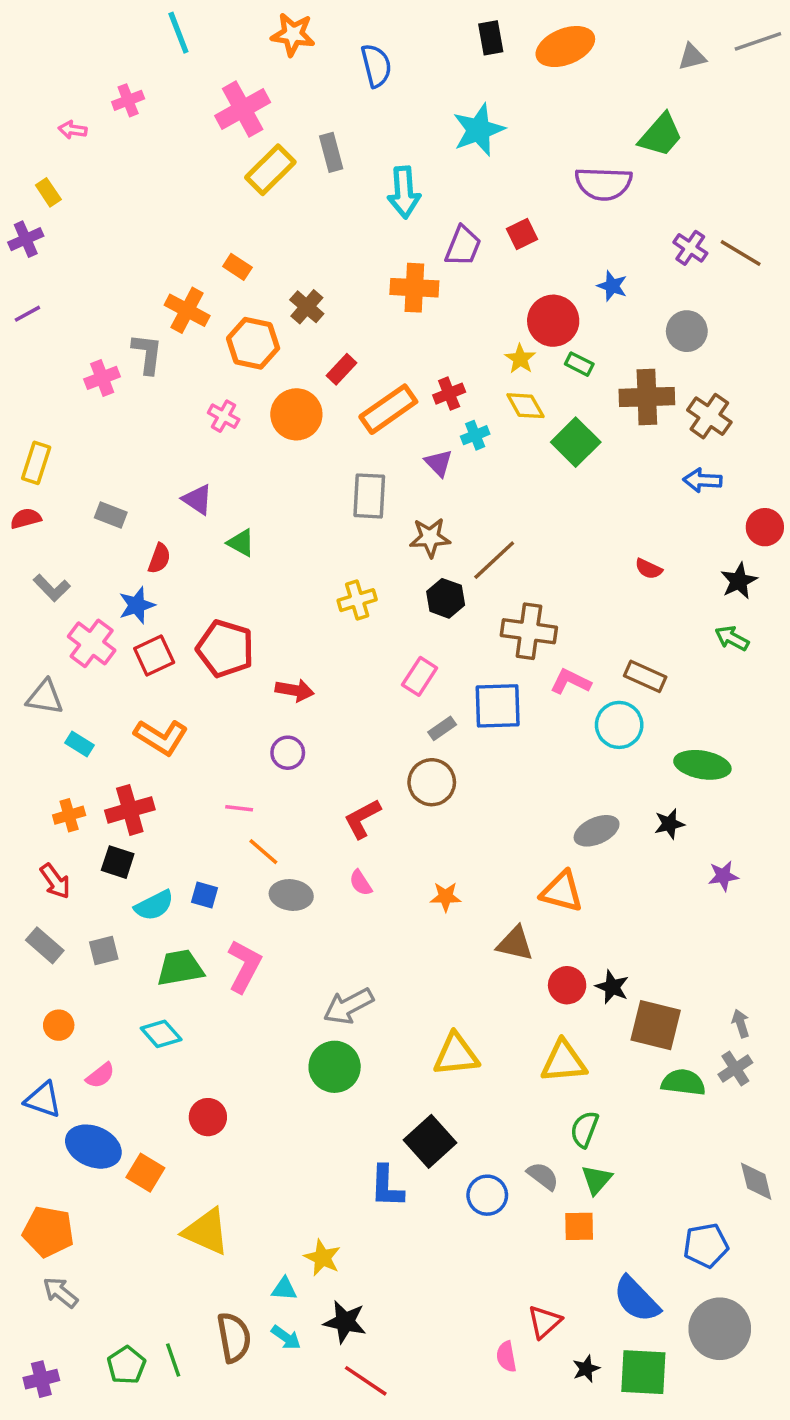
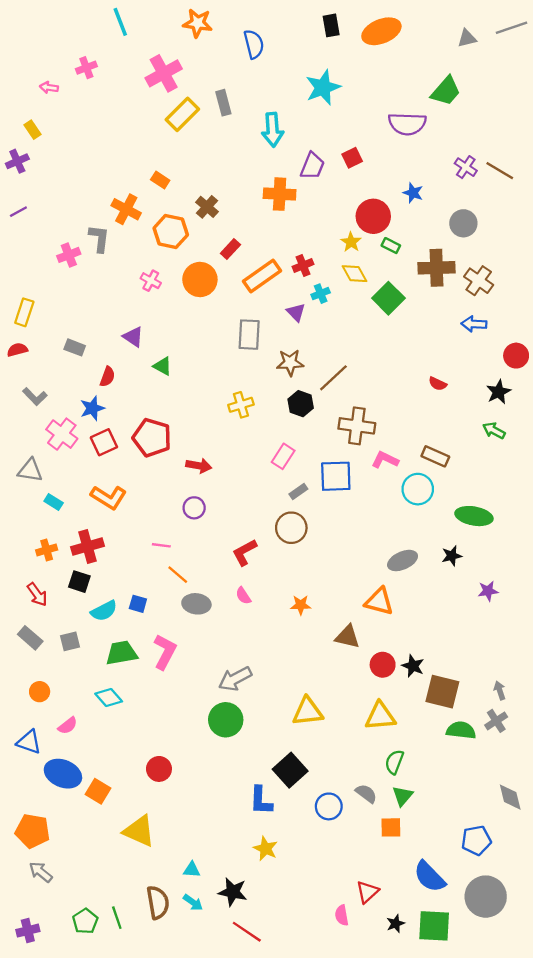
red circle: (208, 1117) -> (159, 769), moved
yellow star: (322, 1258) -> (266, 849), moved

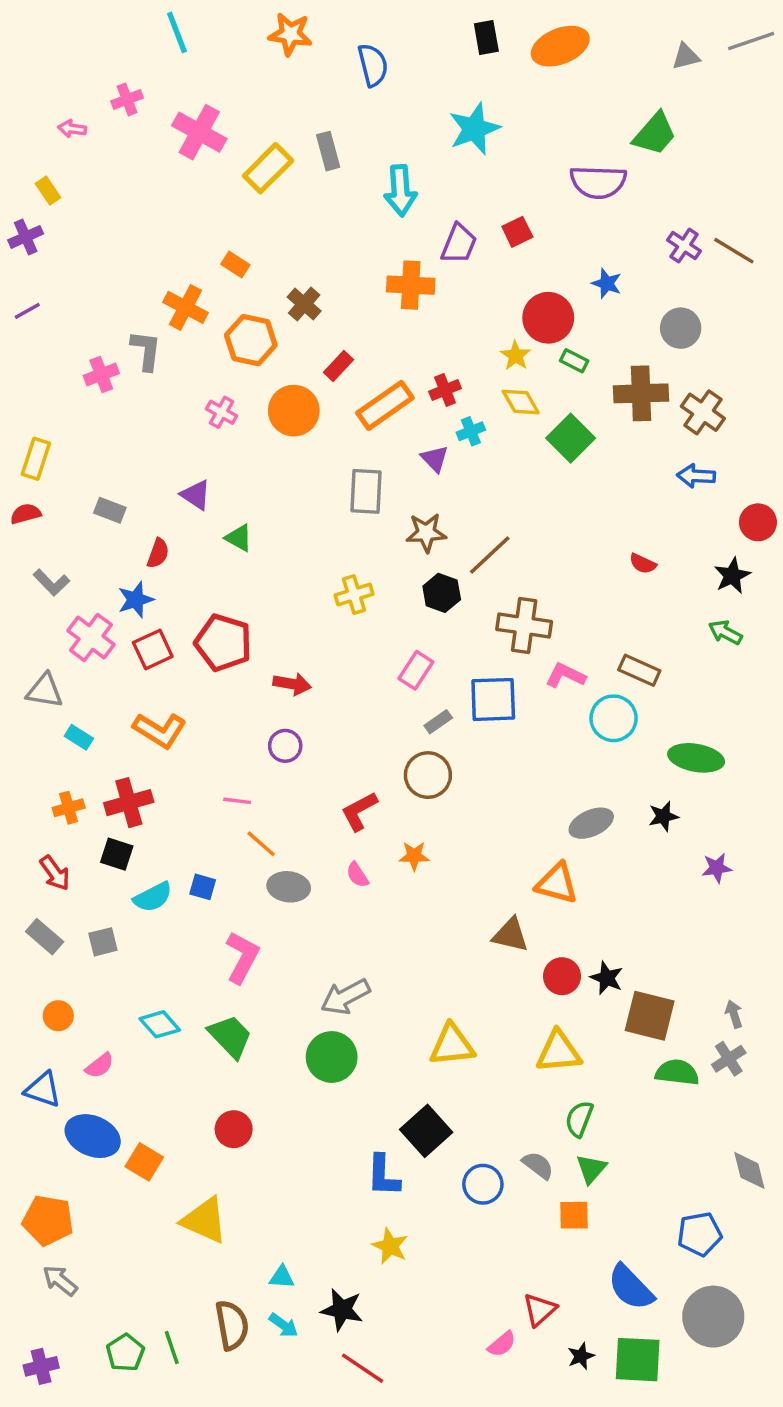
pink cross: (164, 73) -> (199, 132), moved, turned -32
orange star: (301, 605) -> (414, 856), moved
green trapezoid: (122, 653) -> (230, 1036), moved, turned 56
pink semicircle: (342, 915) -> (502, 1344), turned -120

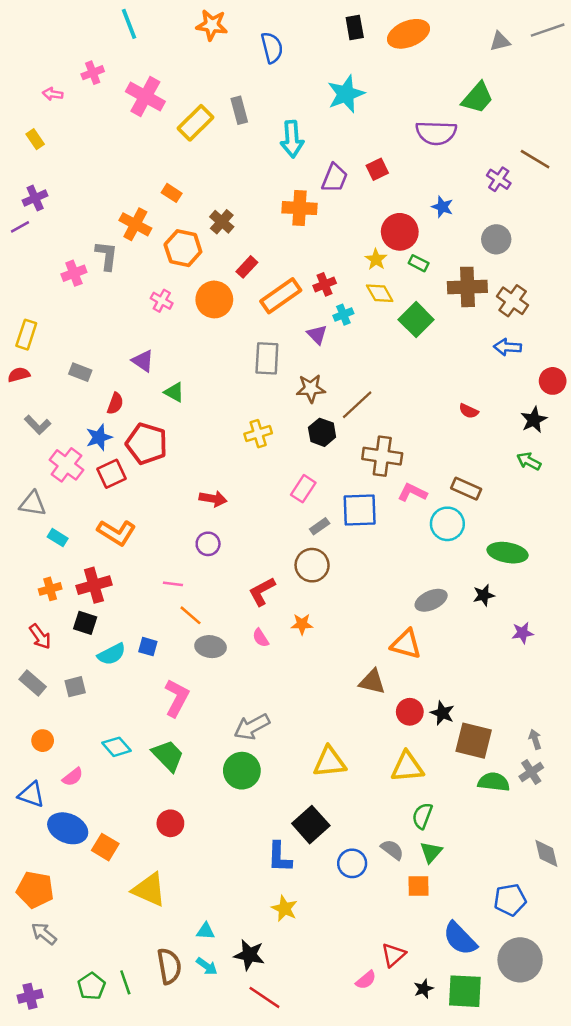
purple cross: (26, 237) -> (35, 198), moved
brown line: (734, 251) -> (535, 159), moved
red pentagon: (223, 643) -> (147, 444), moved

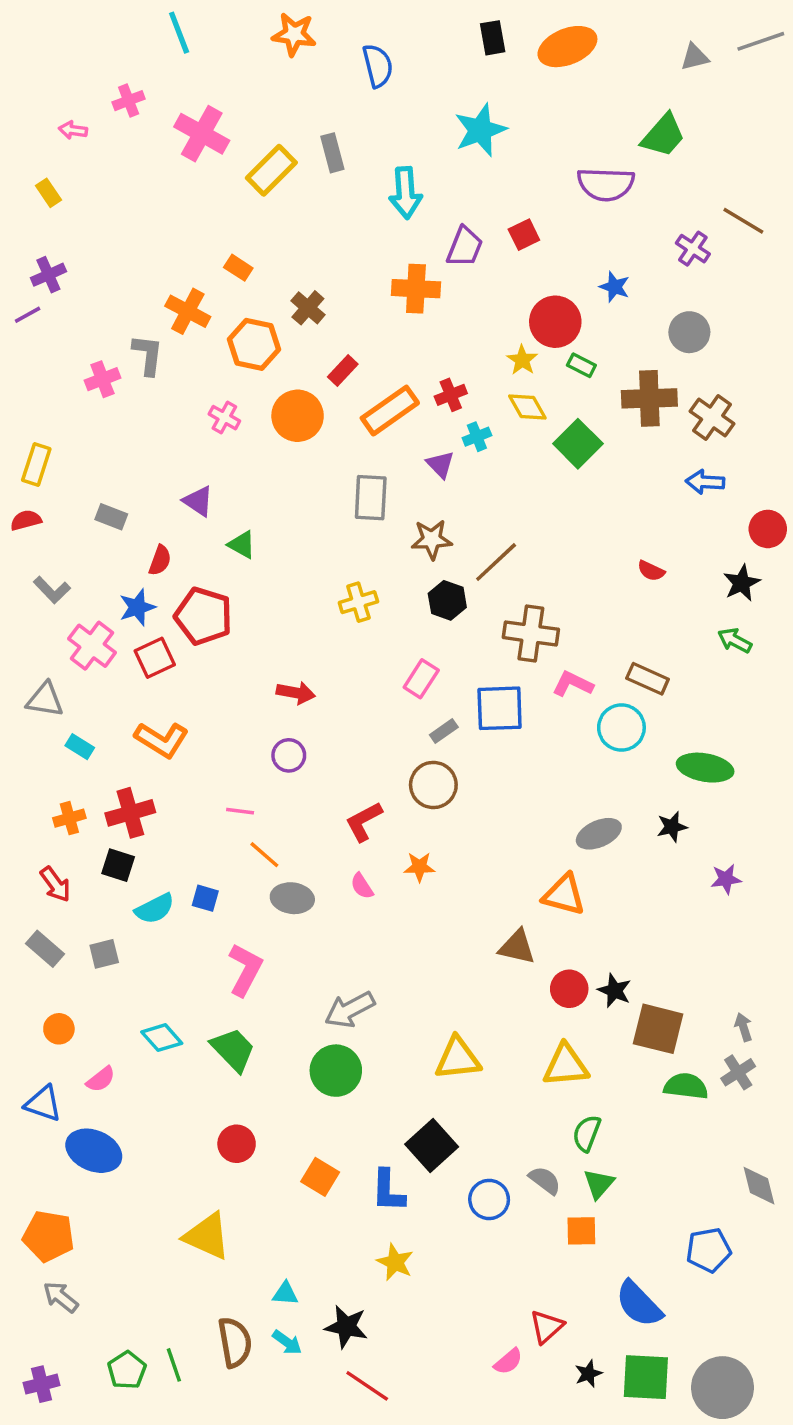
orange square: (105, 847) -> (320, 1177), moved
gray circle: (520, 960) -> (722, 1388), moved

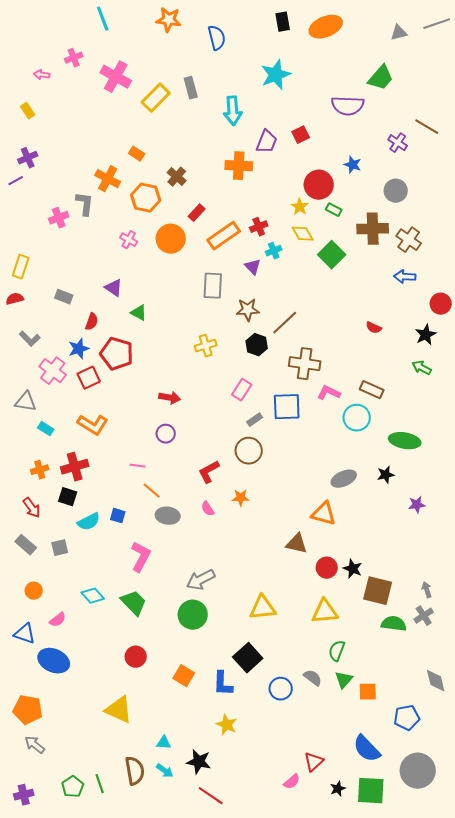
orange square: (581, 1231) -> (368, 692), moved
gray circle: (722, 1388) -> (418, 771), moved

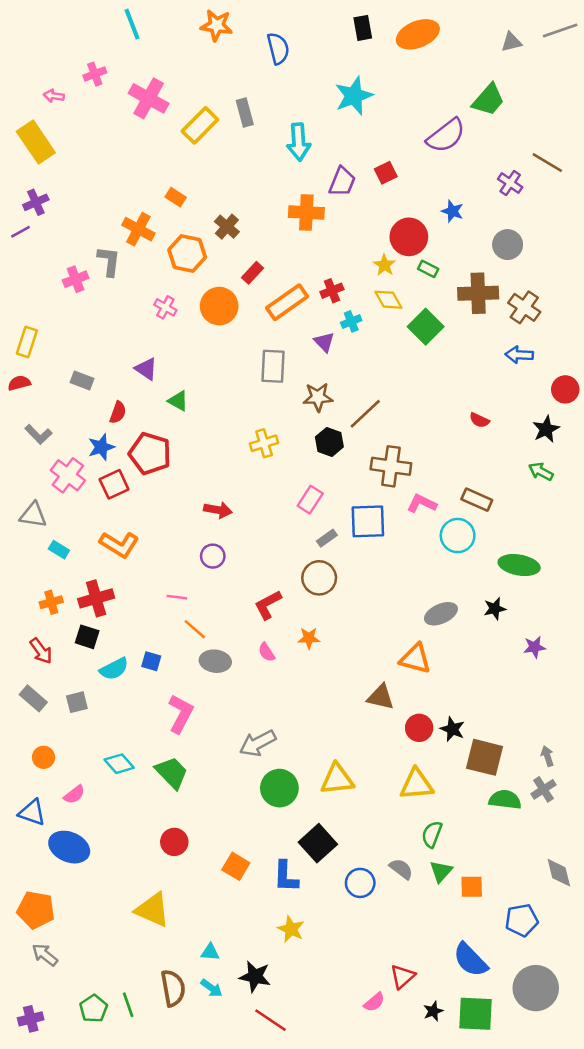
purple semicircle: (348, 106) -> (446, 136), turned -40
yellow rectangle: (28, 111) -> (36, 142), size x2.0
green circle: (193, 615) -> (279, 788), moved

